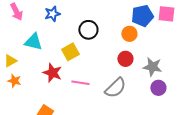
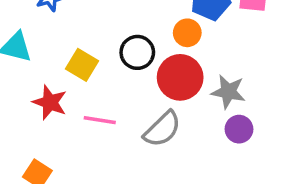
black circle: (88, 30) -> (137, 52), moved
yellow square: (70, 52) -> (82, 65), turned -30
red circle: (125, 59) -> (180, 77), size x1.6

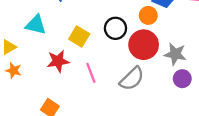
red star: (50, 102) -> (58, 61), turned -30
pink line: (100, 120) -> (91, 73), turned 60

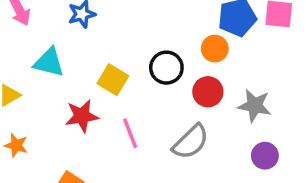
red circle: (144, 45) -> (208, 92), size x0.7
orange star: (14, 70) -> (16, 145), moved
purple circle: (182, 79) -> (265, 156), moved

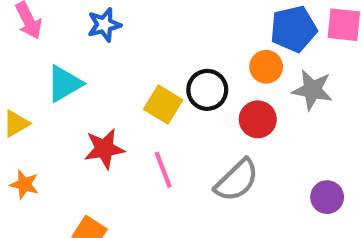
cyan triangle: (49, 62) -> (64, 84), turned -44
yellow square: (113, 80) -> (163, 105), moved
gray star: (255, 106) -> (312, 90), moved

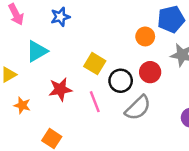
orange circle: (266, 67) -> (145, 36), moved
black circle: (207, 90) -> (121, 81), moved
orange star: (24, 184) -> (22, 105), moved

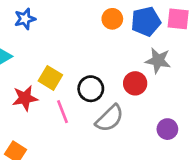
orange circle: (145, 36) -> (112, 19), moved
yellow square: (95, 64) -> (50, 78), moved
red circle: (150, 72) -> (135, 83), moved

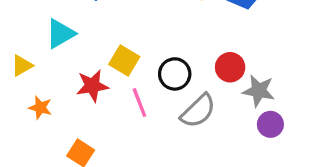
gray star: (158, 60) -> (259, 91), moved

